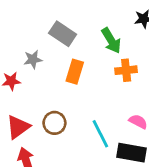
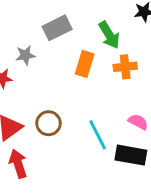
gray rectangle: (63, 34) -> (57, 28), turned -60
orange rectangle: (75, 72) -> (85, 64), moved

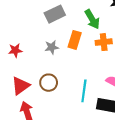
gray star: (25, 55) -> (52, 47), moved
cyan line: (98, 135) -> (84, 91), turned 35

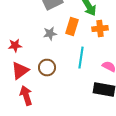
red star: (15, 50) -> (15, 46), moved
cyan line: (84, 91) -> (81, 58), moved

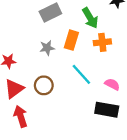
cyan line: (81, 58) -> (81, 74), turned -50

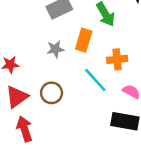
orange cross: (102, 42) -> (117, 59), moved

